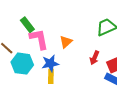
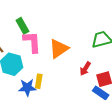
orange triangle: (66, 42) -> (59, 49), size x1.5
blue star: (50, 63) -> (27, 88), moved

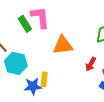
pink L-shape: (32, 42) -> (40, 17), moved
orange triangle: (59, 49) -> (63, 45), turned 30

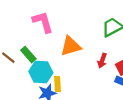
green rectangle: (25, 24) -> (28, 55), moved
cyan hexagon: (16, 63) -> (41, 72), moved

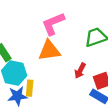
pink L-shape: (43, 22) -> (53, 24), moved, turned -105

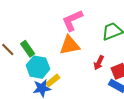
yellow rectangle: (30, 88) -> (53, 81), turned 48

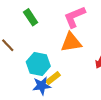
green rectangle: (28, 49) -> (31, 17), moved

